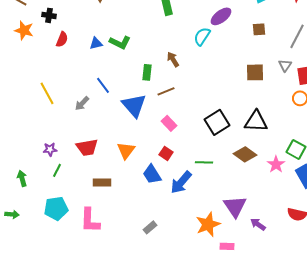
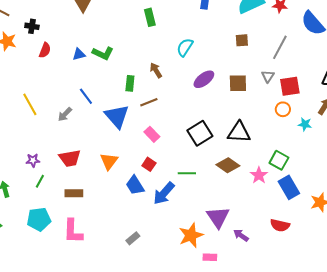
purple ellipse: (221, 16) -> (204, 79), moved
brown rectangle: (102, 182) -> (74, 193), moved

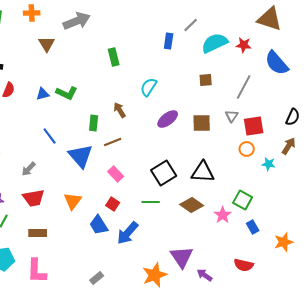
gray arrow: (65, 114) -> (29, 169), moved
green line: (187, 173) -> (151, 202), moved
blue rectangle: (289, 187) -> (253, 227), size x0.6

